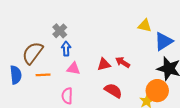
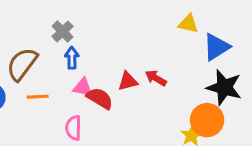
red semicircle: (113, 91) -> (100, 98), moved

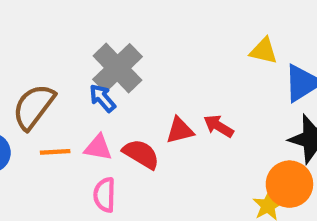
gray cross: (62, 31) -> (117, 68), moved, size x1.6
blue arrow: (72, 58) -> (102, 98), turned -40
pink triangle: (83, 87) -> (98, 148), moved

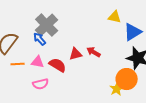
pink semicircle: (105, 195) -> (41, 84), turned -105

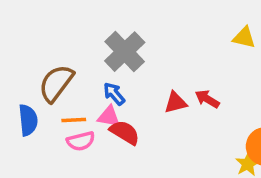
blue arrow: (40, 39) -> (114, 94), moved
red semicircle: (58, 65) -> (125, 132), moved
pink semicircle: (41, 84) -> (81, 141), moved

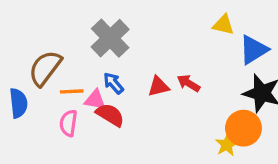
blue arrow: (114, 94) -> (113, 83), moved
orange line: (74, 120) -> (72, 91), moved
pink semicircle: (81, 141) -> (68, 123), turned 112

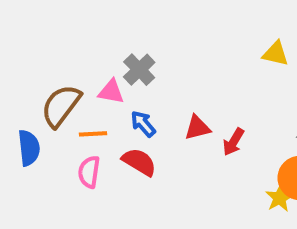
gray cross: (110, 38) -> (139, 70), size x0.7
red arrow: (188, 83) -> (233, 142), moved, turned -90
pink triangle: (95, 100) -> (111, 92), moved

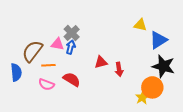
blue arrow: (143, 124) -> (71, 47), moved, turned 56
red arrow: (233, 142) -> (119, 69), turned -40
pink semicircle: (89, 172) -> (46, 84), turned -77

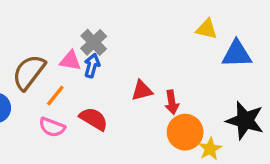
blue triangle: (158, 40) -> (237, 54), turned 30
orange line: (48, 65) -> (55, 96), turned -48
black star: (163, 66) -> (245, 120), moved
orange circle: (152, 87) -> (185, 132), moved

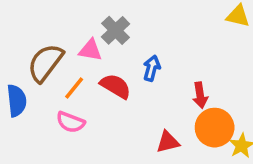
blue arrow: (92, 66) -> (152, 68), moved
red triangle: (142, 91) -> (168, 142), moved
red semicircle: (94, 119) -> (116, 86), moved

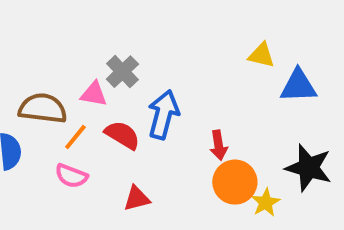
brown semicircle: (45, 63) -> (43, 108), turned 60
blue arrow: (152, 68) -> (163, 115), size x1.6
red triangle: (168, 142) -> (137, 198), moved

